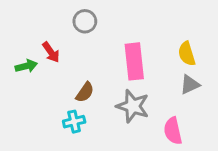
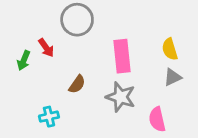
gray circle: (85, 21) -> (77, 20), size x1.5
green arrow: (26, 66) -> (24, 60), turned 126
cyan cross: (74, 122) -> (49, 117), moved

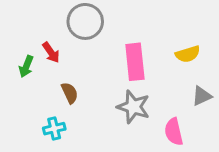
yellow semicircle: (170, 49) -> (188, 54), turned -90
gray triangle: (173, 77) -> (202, 96), moved
brown semicircle: (77, 84) -> (70, 93), moved, turned -60

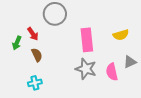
brown semicircle: (70, 93) -> (37, 55), moved
pink semicircle: (174, 132) -> (112, 72), moved

